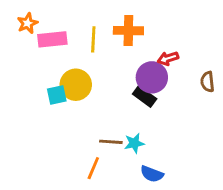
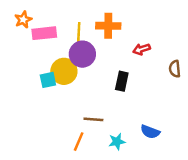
purple circle: (152, 77) -> (82, 54), moved
black rectangle: (145, 96) -> (122, 81), turned 66
cyan star: (134, 143) -> (117, 142), moved
blue semicircle: (152, 174) -> (150, 132), moved

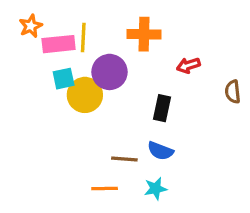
yellow line: (79, 33) -> (83, 37), moved
cyan square: (48, 80) -> (64, 79), moved
blue semicircle: (150, 132) -> (160, 151), moved
orange line: (79, 142) -> (105, 189), turned 66

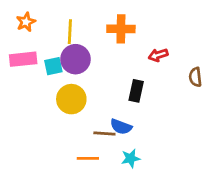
pink rectangle: (59, 44) -> (23, 59), moved
purple circle: (110, 72) -> (75, 59), moved
yellow circle: (85, 95) -> (71, 99), moved
blue semicircle: (160, 151) -> (121, 127), moved

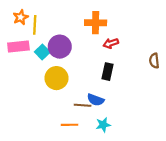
yellow line: (70, 32) -> (35, 25), moved
red arrow: (158, 55) -> (111, 43), moved
cyan square: (53, 66) -> (42, 52), turned -32

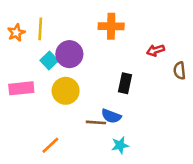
orange star: (21, 17) -> (16, 33), moved
red arrow: (111, 43) -> (155, 50), moved
pink rectangle: (18, 47) -> (21, 88), moved
orange line: (69, 125) -> (50, 145), moved, turned -42

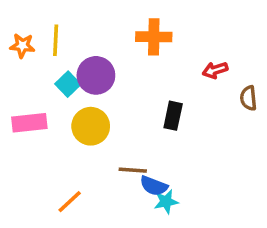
orange star: (16, 33) -> (22, 46), turned 30
blue semicircle: (111, 116) -> (154, 186), moved

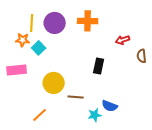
orange star: (22, 46) -> (23, 40), moved
purple circle: (96, 75) -> (55, 23), moved
yellow circle: (91, 126) -> (54, 83), moved
blue semicircle: (154, 186) -> (110, 106), moved

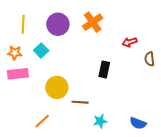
orange cross: (88, 21) -> (93, 22), turned -36
yellow line: (32, 23) -> (23, 24), moved
orange star: (23, 40) -> (15, 53), moved
blue semicircle: (110, 106) -> (138, 123), moved

